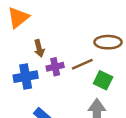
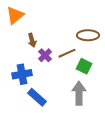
purple cross: (55, 67) -> (45, 55), turned -32
blue cross: (26, 77) -> (22, 74), moved

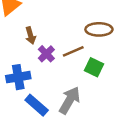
gray arrow: (79, 93) -> (70, 100), moved, turned 30

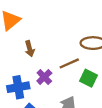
purple cross: (46, 54) -> (44, 77), moved

